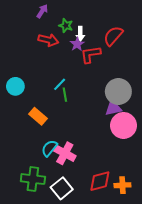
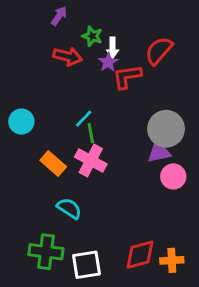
pink circle: (124, 125) -> (173, 176), size x0.7
cyan semicircle: (49, 148) -> (69, 208), turned 84
pink cross: (65, 153) -> (91, 161), moved
white square: (62, 188) -> (86, 265), turned 30

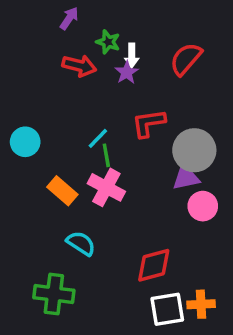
red L-shape: (127, 77) -> (149, 123), moved
red diamond: (140, 255) -> (154, 265), moved
white square: (86, 265) -> (167, 309), moved

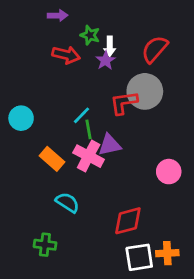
purple arrow: (69, 18) -> (58, 15), turned 54
gray circle: (194, 150) -> (145, 91), moved
purple triangle: (186, 177) -> (110, 145), moved
green cross: (54, 294) -> (45, 245), size x0.7

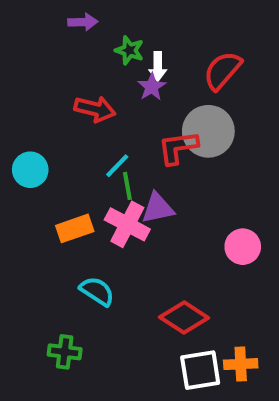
red arrow: (66, 55) -> (95, 109), moved
orange rectangle: (52, 159) -> (75, 228), turned -60
red diamond: (128, 221) -> (184, 317), turned 48

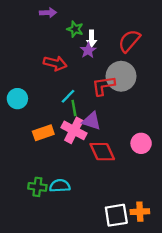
purple triangle: (158, 208) -> (92, 121), turned 30
cyan semicircle: (97, 291) -> (60, 186), moved, turned -36
red diamond: (184, 317) -> (102, 152), moved, turned 32
green cross: (65, 352) -> (37, 187), moved

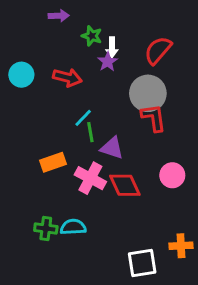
red L-shape: (103, 86) -> (154, 118), moved, turned 90
cyan circle: (17, 99) -> (21, 75), moved
pink cross: (74, 130) -> (90, 178), moved
orange cross: (140, 212) -> (181, 246), moved

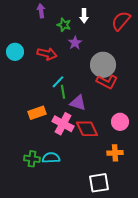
purple arrow: (59, 16) -> (41, 11), turned -96
white arrow: (112, 47) -> (84, 16), moved
red semicircle: (158, 50) -> (121, 21), moved
red L-shape: (154, 118) -> (107, 82), turned 125
orange cross: (181, 246) -> (115, 153), moved

